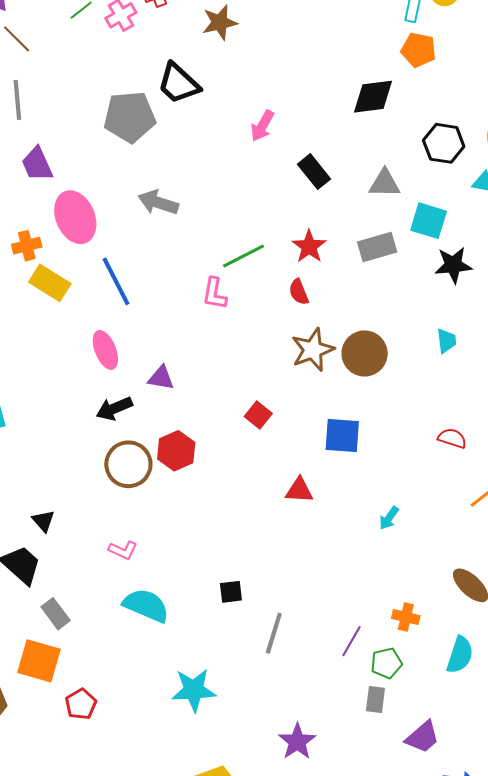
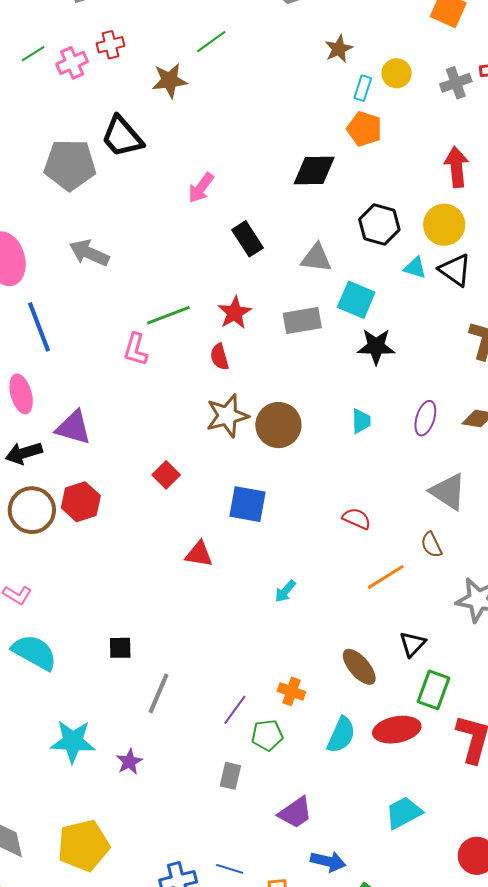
purple triangle: (161, 378) -> (73, 428), size x1.4
gray rectangle: (375, 700) -> (230, 776), moved
purple star: (297, 741) -> (129, 762), moved, size x0.7

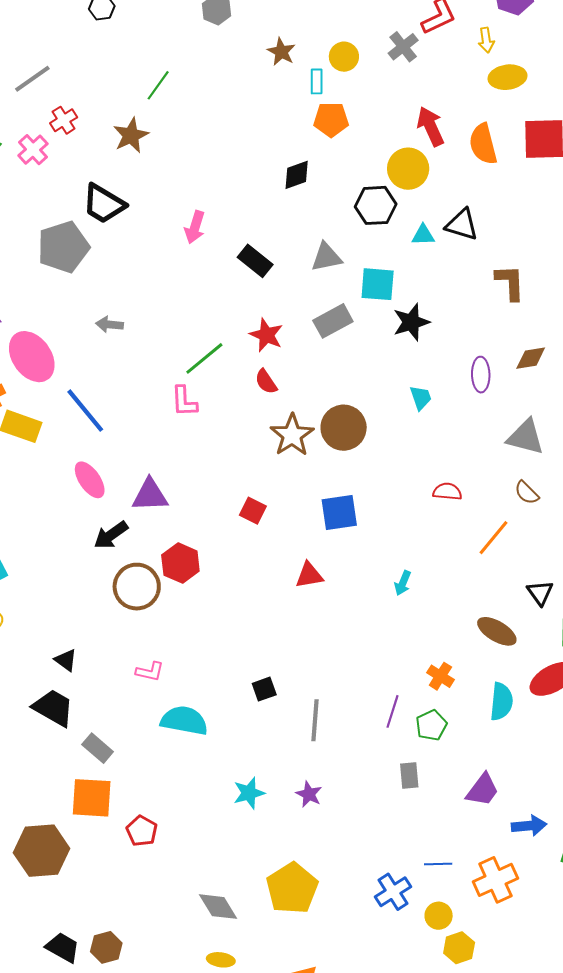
black diamond: (314, 170) -> (297, 175), size x0.7
yellow circle: (444, 225) -> (408, 169), moved
gray arrow: (89, 253) -> (110, 324), size x0.7
orange cross: (291, 691) -> (440, 676), turned 32
cyan star: (73, 741) -> (249, 793), size x0.7

